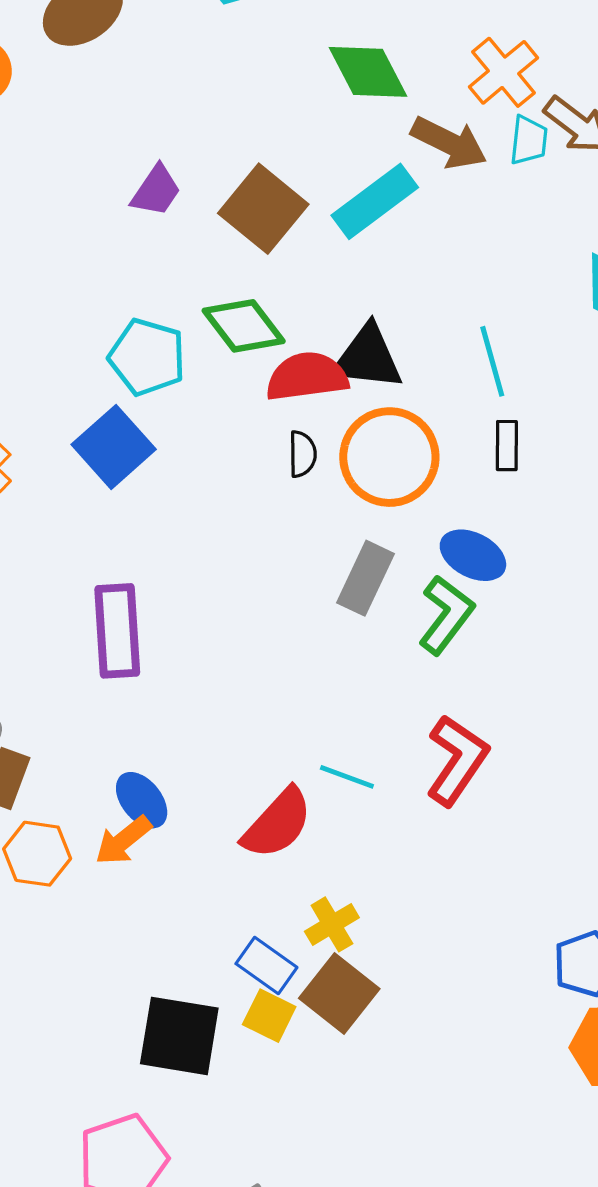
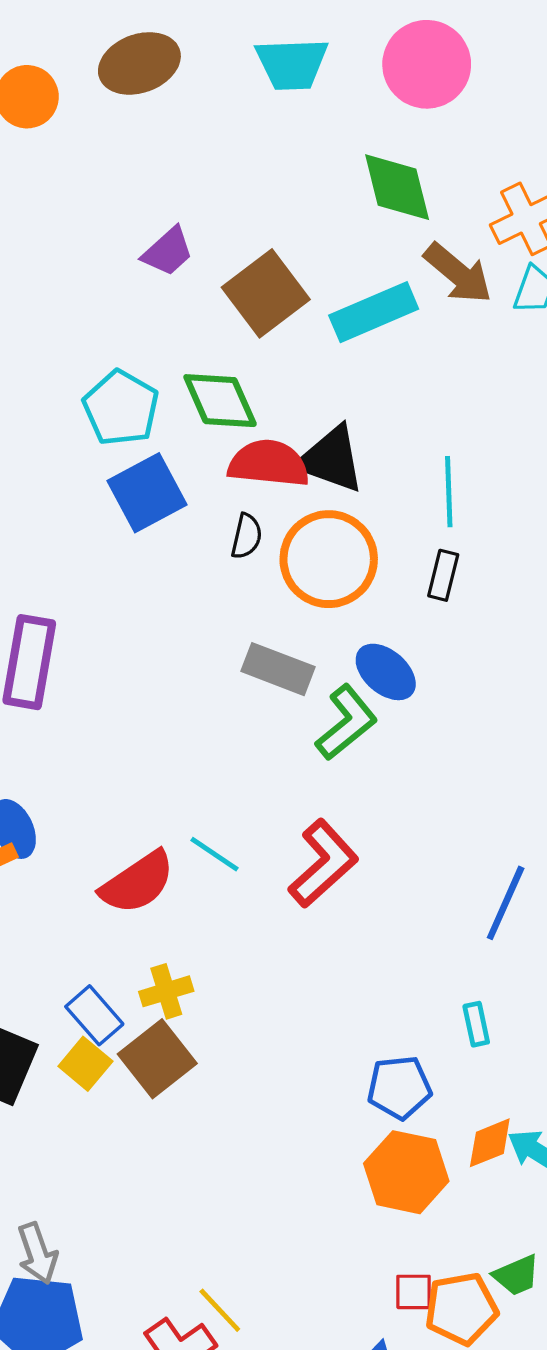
blue square: (114, 447) -> (147, 493), moved
gray rectangle: (365, 578) -> (278, 669), turned 72

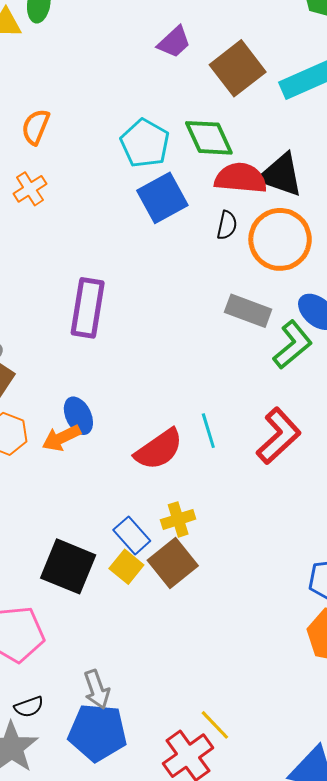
cyan line: (215, 854) -> (208, 431), turned 40

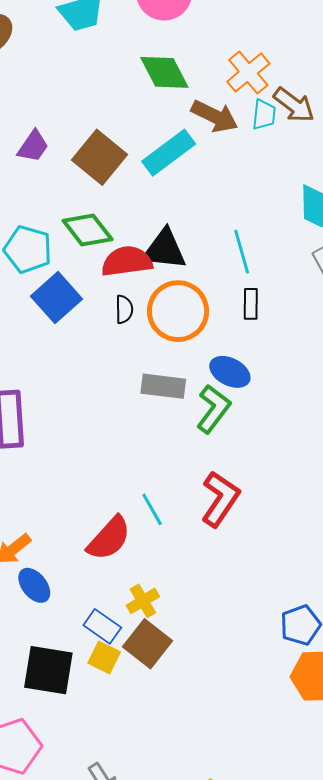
blue ellipse: (78, 416) -> (34, 585), moved

